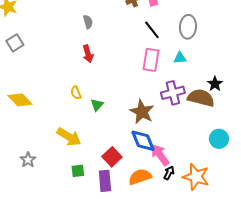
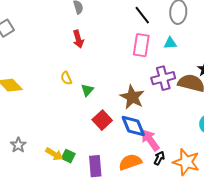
yellow arrow: (69, 137) -> (54, 154), moved, size x0.7
red square: (112, 157) -> (102, 120), moved
green square: (78, 171) -> (68, 156), turned 32

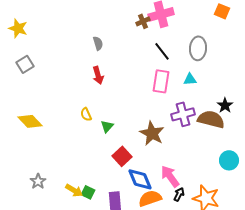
blue diamond: (133, 126) -> (140, 179), moved

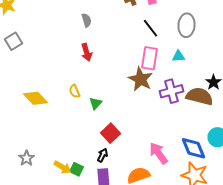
yellow diamond: (30, 121) -> (36, 98), moved
brown star: (152, 133) -> (140, 79), moved
blue diamond: (140, 179) -> (194, 148), moved
black arrow: (179, 194) -> (102, 155), moved

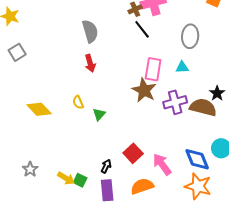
gray semicircle: (86, 20) -> (90, 31), size x1.6
black line: (150, 28) -> (142, 29), moved
red square: (110, 133) -> (133, 153), moved

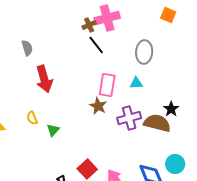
gray semicircle: (90, 31) -> (27, 48), moved, size x0.7
red arrow: (90, 63) -> (44, 79), size x1.5
brown star: (144, 90) -> (98, 106), size x0.7

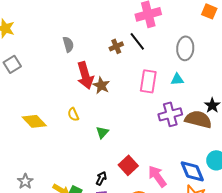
brown cross: (89, 25) -> (116, 46), moved
brown star: (98, 106) -> (101, 85), moved
green triangle: (53, 130) -> (102, 132), moved

